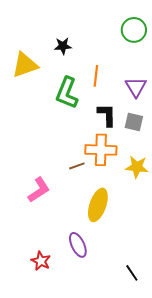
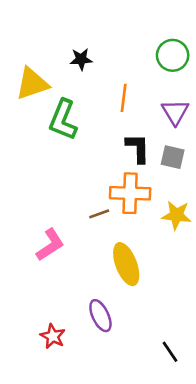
green circle: (134, 30) -> (173, 55), moved
green L-shape: (67, 93) -> (63, 120), moved
yellow ellipse: (98, 205) -> (126, 264), turned -40

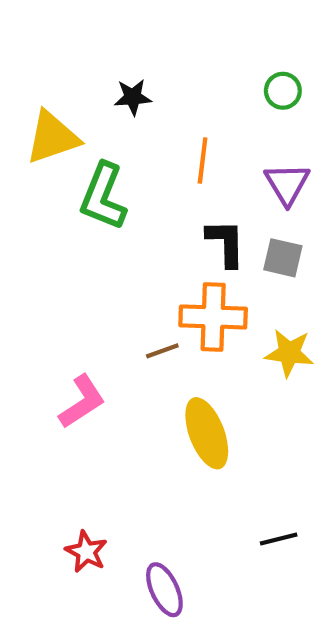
green circle: (173, 55) -> (283, 91), size x0.7
purple ellipse: (100, 316) -> (164, 590), moved
black line: (170, 352) -> (279, 539), moved, turned -70

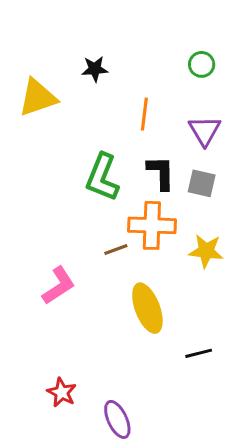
green L-shape: (103, 196) -> (102, 177), moved
black line: (279, 539) -> (199, 353), moved

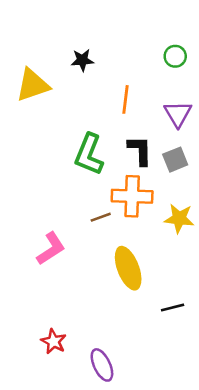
gray square: (202, 183) -> (175, 160), turned -35

